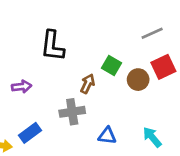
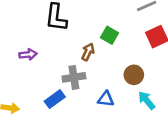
brown circle: (138, 80) -> (134, 75), moved
blue rectangle: (30, 133) -> (55, 99), moved

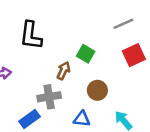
brown circle: (134, 75) -> (97, 90), moved

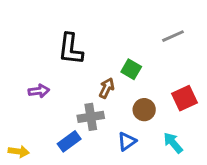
red square: (134, 55) -> (185, 98), moved
blue triangle: (82, 119) -> (127, 141), turned -42

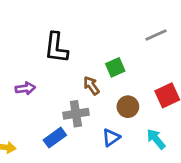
green square: (131, 69) -> (115, 67), turned 36
brown arrow: (107, 88) -> (91, 86), turned -60

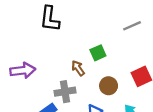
black L-shape: (56, 48) -> (50, 19), moved
purple arrow: (25, 88) -> (23, 70), size x1.5

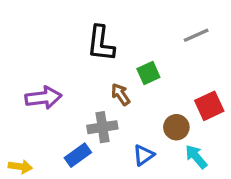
black L-shape: (50, 19) -> (101, 43), moved
brown circle: (109, 86) -> (176, 127), moved

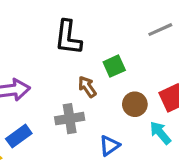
brown circle: (176, 127) -> (135, 104), moved
blue rectangle: (78, 155) -> (19, 136), moved
cyan arrow: (196, 157) -> (160, 133), moved

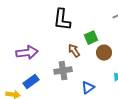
brown circle: (135, 104) -> (104, 53), moved

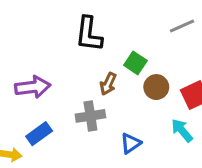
green square: (91, 38) -> (135, 63), turned -32
brown arrow: (74, 51) -> (108, 84), turned -120

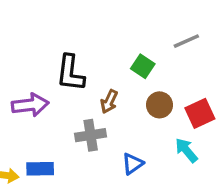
black L-shape: (89, 34) -> (70, 73), moved
green square: (135, 63) -> (143, 66), moved
blue rectangle: (39, 134) -> (40, 169), moved, turned 35

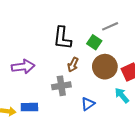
gray line: (186, 41) -> (110, 26), moved
black L-shape: (70, 73) -> (62, 38), moved
brown circle: (160, 105) -> (105, 67), size x1.5

